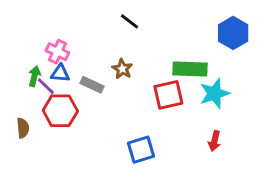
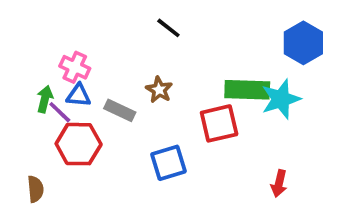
cyan star: (214, 93) -> (281, 99), moved
brown semicircle: (23, 128) -> (35, 189), moved
blue square: (141, 150) -> (168, 163), moved

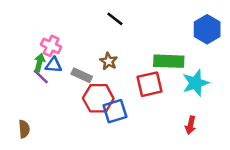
green arrow: (45, 99) -> (40, 62), moved
cyan star: (281, 99) -> (196, 83), moved
red hexagon: (79, 144) -> (98, 98), moved

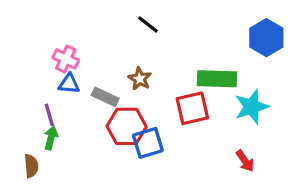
green arrow: (40, 62) -> (51, 138), moved
purple line: (41, 77) -> (49, 115), moved, turned 30
red arrow: (190, 125) -> (245, 161), turned -48

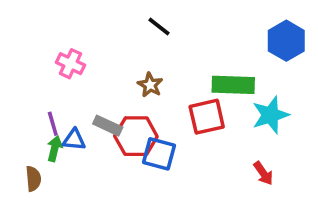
blue triangle: (69, 84) -> (74, 140), moved
gray rectangle: (105, 97) -> (108, 126), moved
blue square: (148, 143) -> (159, 154), turned 32

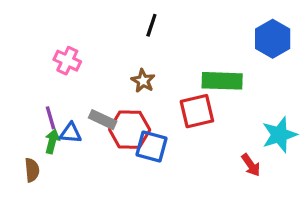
black line: (159, 27) -> (151, 25), turned 70
cyan star: (270, 115) -> (279, 135), moved

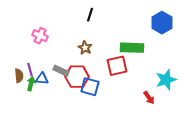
brown semicircle: (32, 170) -> (19, 76), moved

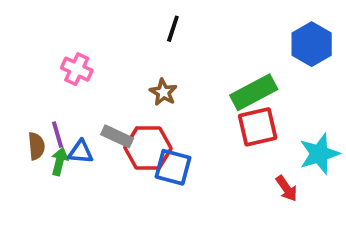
green rectangle: (132, 48) -> (254, 92), turned -30
red square: (117, 66) -> (258, 127), moved

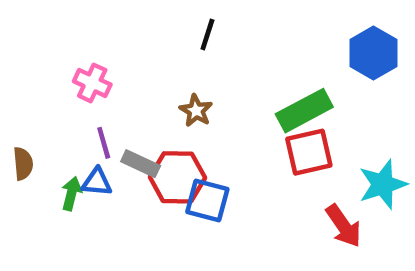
purple line: (58, 135) -> (104, 143), moved
brown semicircle: (36, 146) -> (23, 164), moved
red arrow: (286, 188) -> (343, 226), size x1.4

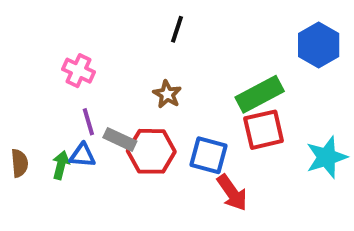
brown semicircle: (23, 164) -> (19, 163), moved
blue square: (207, 200) -> (208, 155), moved
red arrow: (343, 226) -> (232, 193), moved

